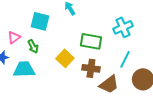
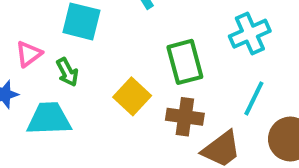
green rectangle: (91, 41) -> (185, 62), turned 65

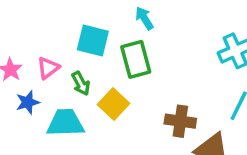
green rectangle: (185, 62) -> (136, 59), moved
yellow square: (132, 96) -> (113, 104), moved

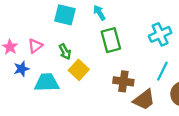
cyan square: (93, 40) -> (65, 15), moved
green rectangle: (136, 59) -> (111, 40), moved
green arrow: (81, 83) -> (65, 52), moved

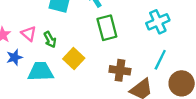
pink triangle: (35, 46) -> (29, 34), turned -42
green arrow: (65, 52) -> (50, 40), moved

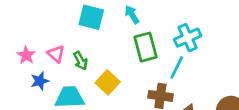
cyan cross: (158, 22) -> (188, 38), moved
cyan line: (160, 60) -> (177, 67), moved

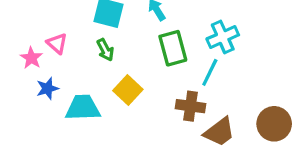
pink triangle: (56, 54) -> (57, 43), moved
green arrow: (80, 61) -> (105, 50), moved

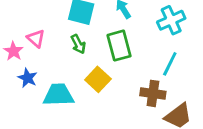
cyan cross: (223, 37) -> (171, 20), moved
green rectangle: (173, 48) -> (119, 46), moved
blue star: (47, 88) -> (28, 78), turned -30

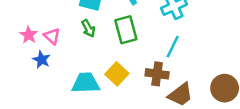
pink triangle: (36, 38) -> (52, 36), moved
yellow square: (98, 79) -> (117, 74), moved
cyan trapezoid: (59, 95) -> (86, 83), moved

